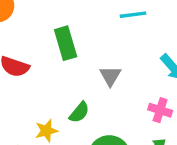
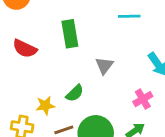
pink cross: (160, 110) -> (143, 99), turned 36

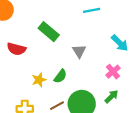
green rectangle: (70, 34) -> (49, 32), turned -30
yellow star: (45, 105) -> (39, 80), moved

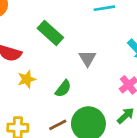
yellow star: (39, 80) -> (27, 79), moved

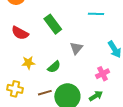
yellow star: (27, 79) -> (28, 63), moved

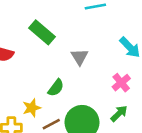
yellow star: (28, 63) -> (32, 108), moved

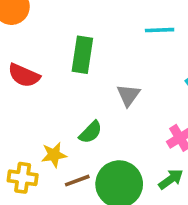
green rectangle: (42, 32) -> (82, 55), turned 50

